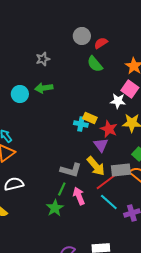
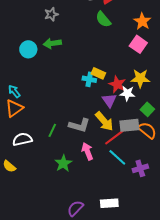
white star: (118, 101) -> (127, 93), moved
green line: (62, 189) -> (52, 130), moved

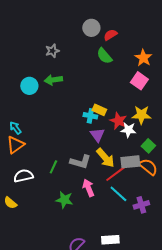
purple triangle: (109, 100) -> (97, 135), moved
green star: (63, 163) -> (64, 200), turned -30

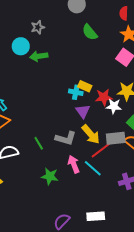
red semicircle: (110, 35) -> (124, 13), moved, turned -56
cyan circle: (29, 86) -> (21, 46), moved
red star: (118, 121) -> (104, 97), turned -30
green line: (53, 167) -> (39, 143), turned -56
cyan line: (118, 194) -> (93, 168), moved

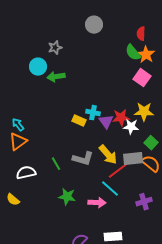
green semicircle: (90, 32) -> (133, 53), moved
yellow rectangle: (85, 86) -> (79, 121), moved
purple triangle: (83, 111) -> (106, 122), moved
pink arrow: (74, 164) -> (97, 203), moved, turned 114

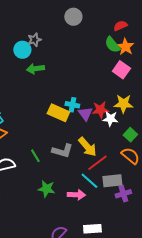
red semicircle: (141, 34) -> (120, 26), turned 64
cyan circle: (38, 67) -> (22, 50), moved
yellow rectangle: (79, 121) -> (58, 113), size x1.5
gray rectangle: (133, 159) -> (112, 181), moved

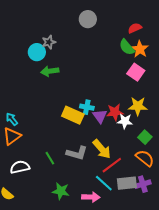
purple cross: (123, 194) -> (143, 184), moved

